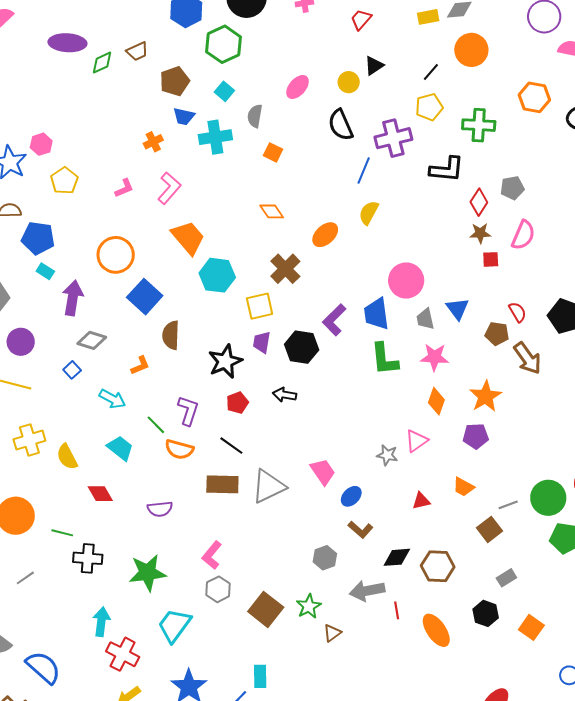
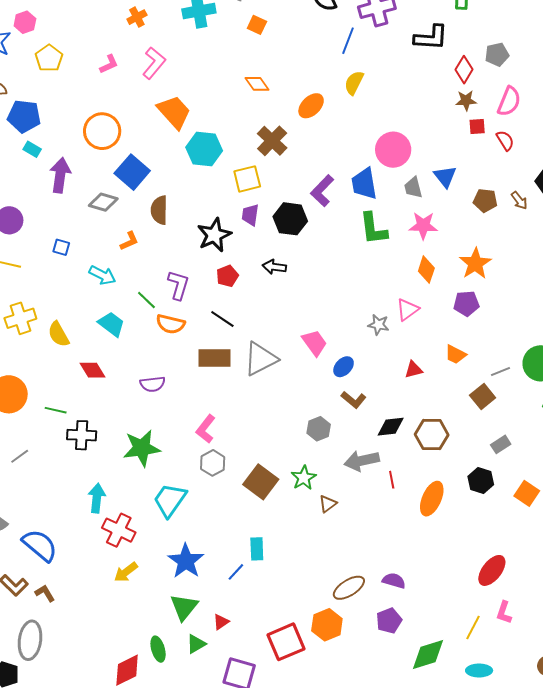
red semicircle: (517, 312) -> (505, 140), moved
gray diamond: (92, 340) -> (103, 202), moved
brown arrow: (527, 358) -> (519, 200), moved, size x0.6
blue square: (72, 370) -> (61, 247), turned -30
orange ellipse: (436, 630) -> (432, 499), turned 60

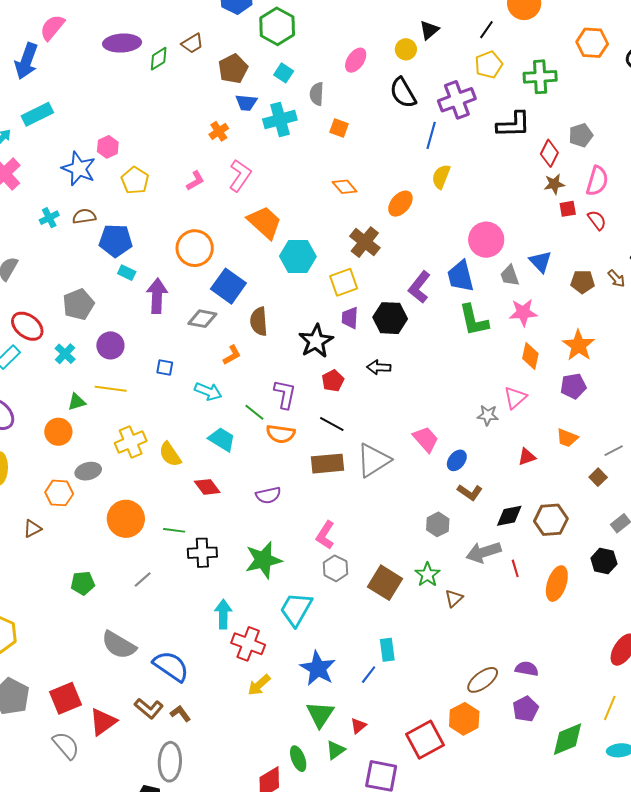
brown square: (483, 396) -> (598, 477), size x0.7

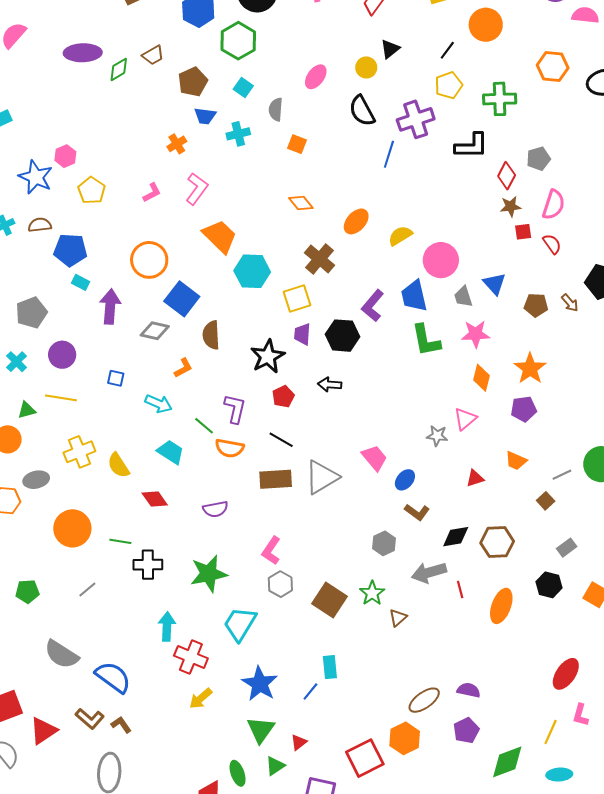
cyan cross: (280, 120) -> (238, 134), size x0.7
yellow semicircle: (441, 177) -> (400, 236), moved, turned 35

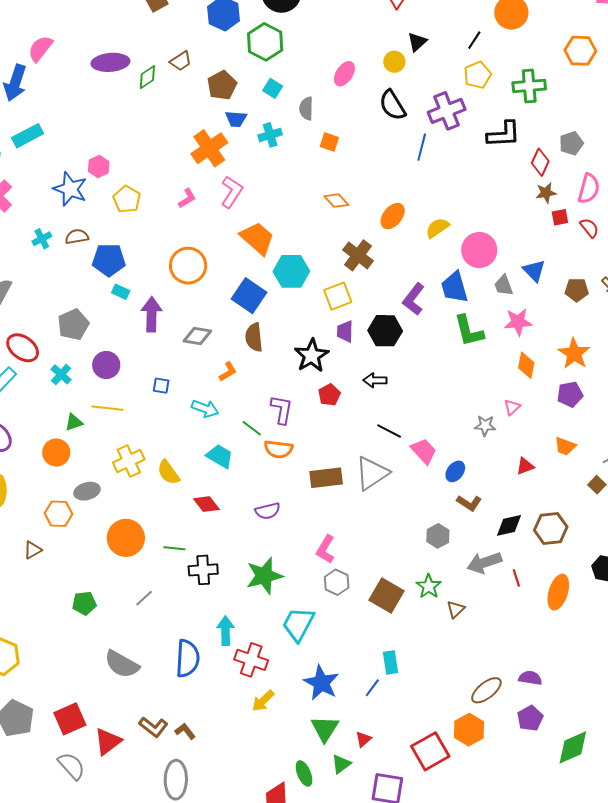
orange cross: (177, 144) -> (209, 148), size x1.8
blue square: (182, 299) -> (249, 296), moved
pink triangle: (465, 419) -> (512, 407), size x0.7
black line: (281, 440) -> (389, 431), moved
blue semicircle: (113, 677) -> (188, 658), moved, turned 60

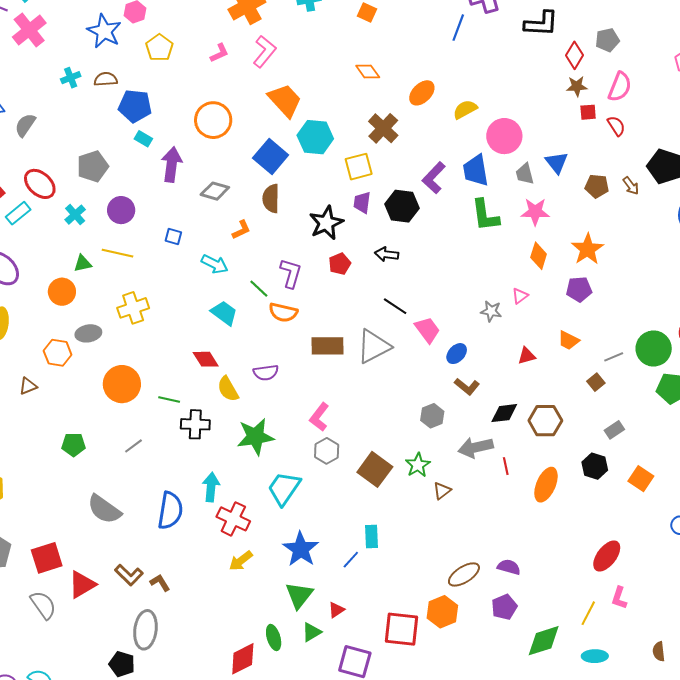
yellow semicircle: (168, 472) -> (228, 389), moved
red square: (430, 751) -> (401, 629), turned 30

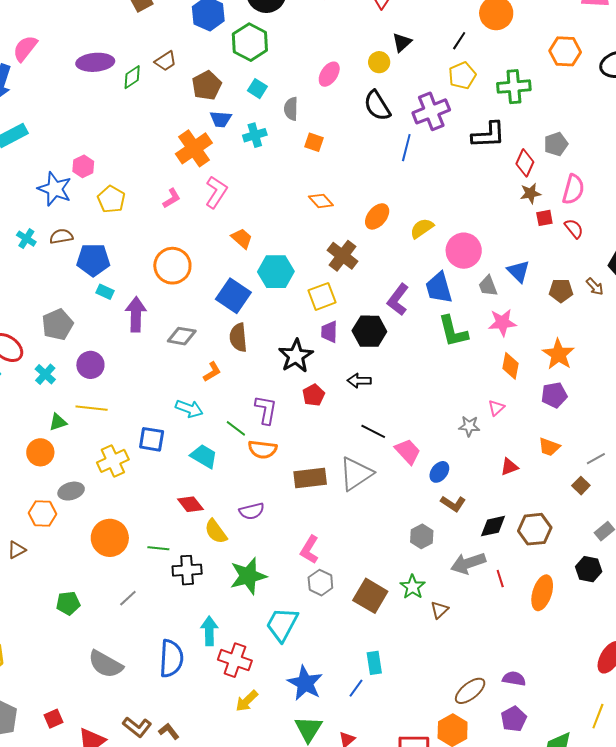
cyan cross: (71, 78) -> (26, 239), turned -30
orange trapezoid: (285, 100) -> (242, 238), size x0.6
blue square: (173, 237) -> (152, 439), moved, size x1.5
red square: (47, 558) -> (53, 719), size x0.6

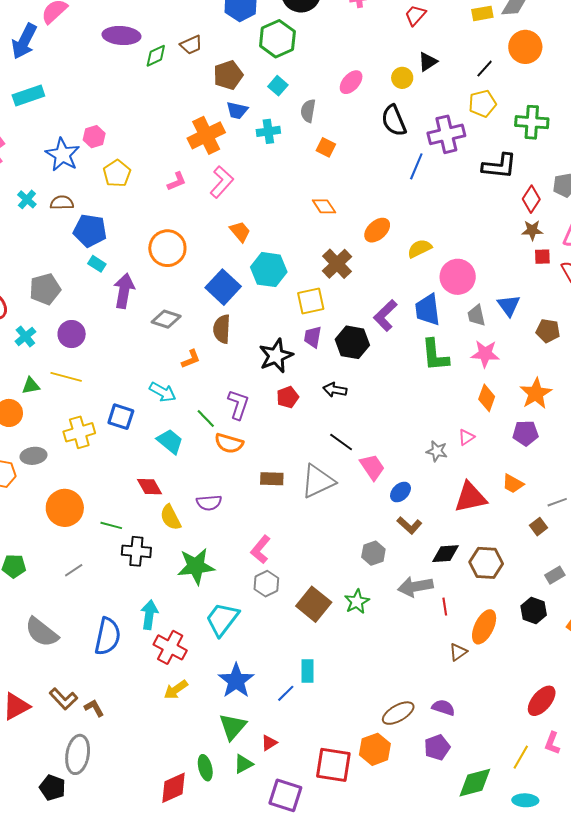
red triangle: (509, 467) -> (470, 497), size x1.8
brown rectangle: (310, 478) -> (272, 479), size x0.7
brown triangle: (439, 610) -> (458, 652), moved

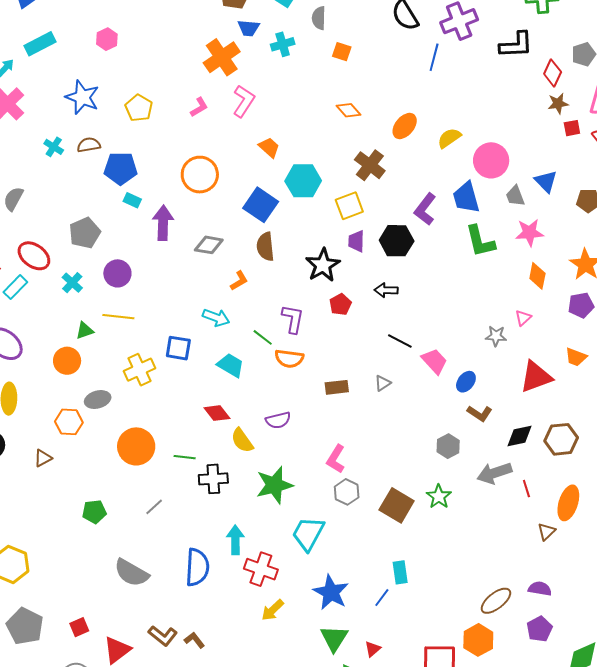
pink hexagon: (94, 137) -> (107, 39), moved
gray triangle: (318, 481) -> (383, 383), size x0.5

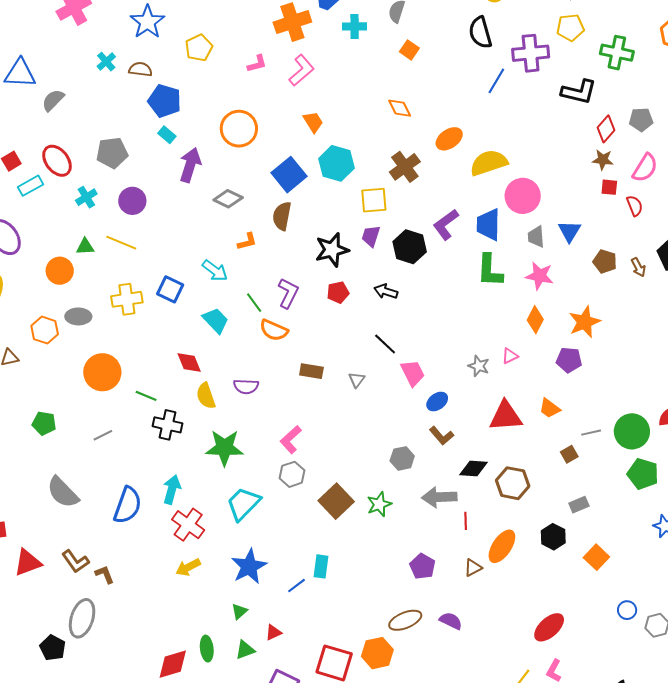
yellow semicircle: (449, 138) -> (489, 163), size x1.5
gray triangle: (383, 383) -> (357, 380), turned -36
purple pentagon: (539, 629) -> (422, 566), moved, turned -30
green triangle: (334, 638) -> (239, 611), size x0.6

